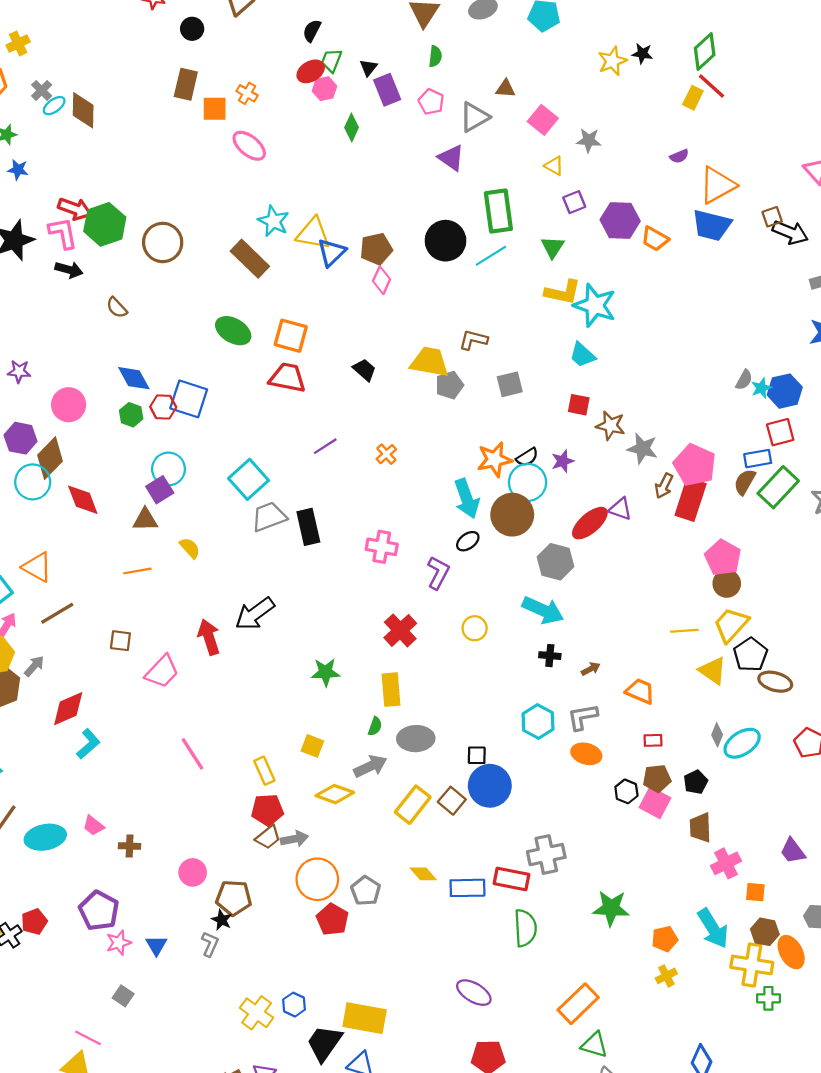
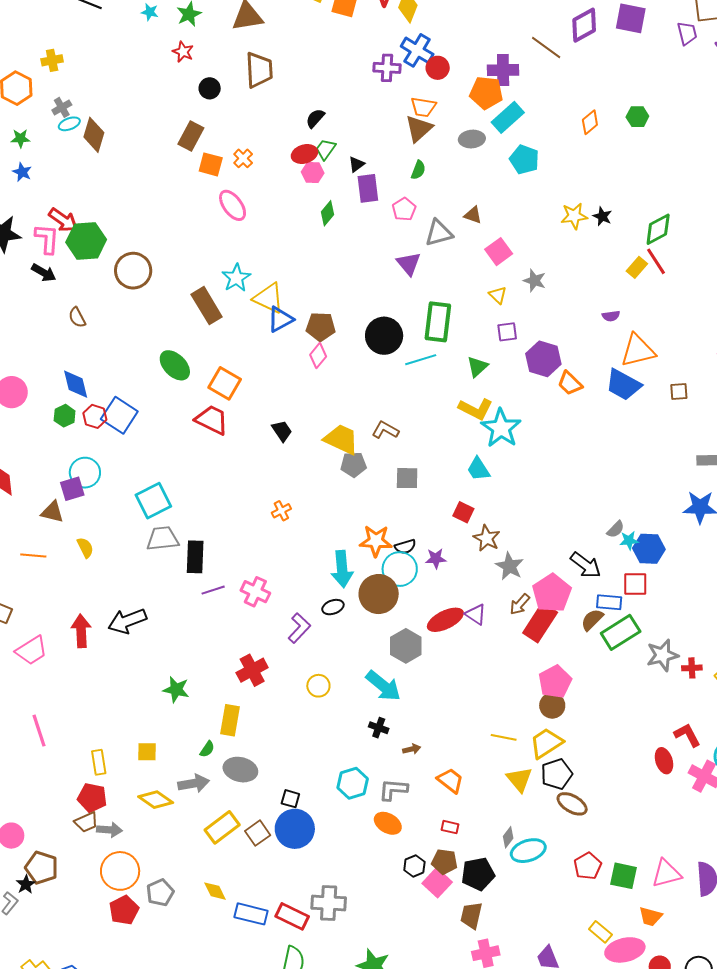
black arrow: (790, 232) -> (586, 565), moved
purple line: (325, 446) -> (213, 590), moved
yellow square: (312, 746) -> (147, 752), turned -35
black pentagon: (696, 782) -> (478, 874), size x1.5

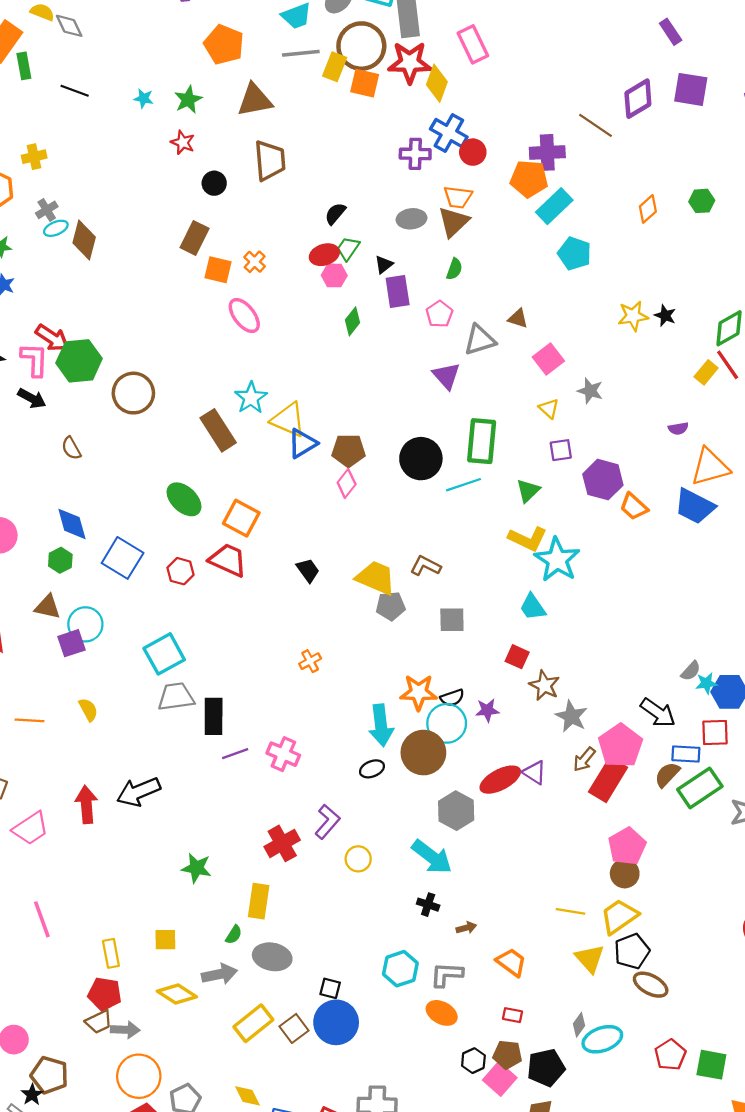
gray ellipse: (472, 139) -> (411, 219), moved
red hexagon: (95, 416) -> (181, 571), moved
brown triangle: (52, 512) -> (47, 607), moved
purple L-shape: (299, 628) -> (327, 822), moved

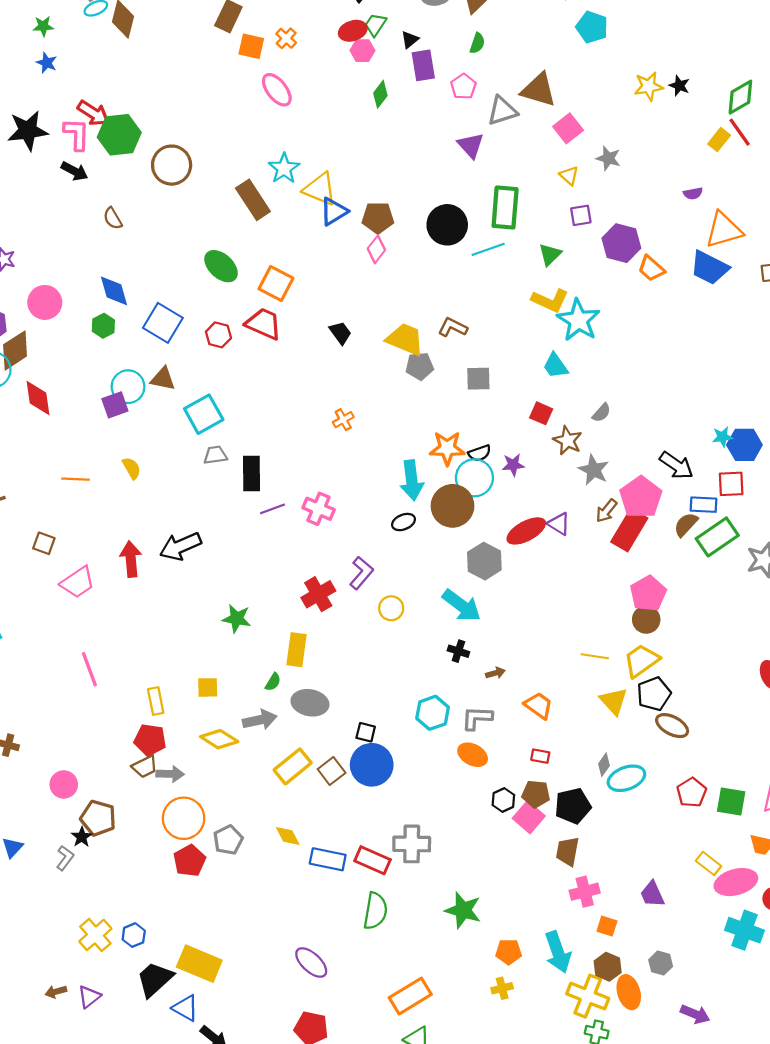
brown triangle: (518, 318) -> (539, 90), size x1.8
brown triangle: (47, 607) -> (163, 379), moved
gray semicircle: (691, 671) -> (601, 413), moved
gray trapezoid: (176, 697) -> (215, 455), size x0.7

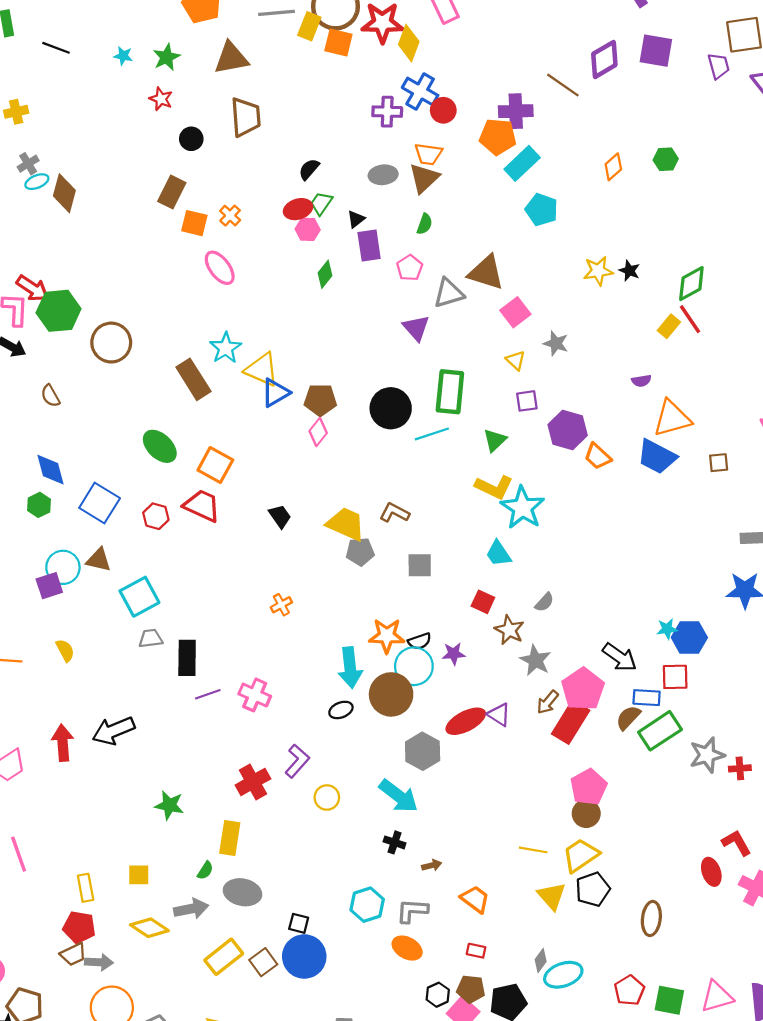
brown ellipse: (672, 726) -> (651, 918), moved, turned 68

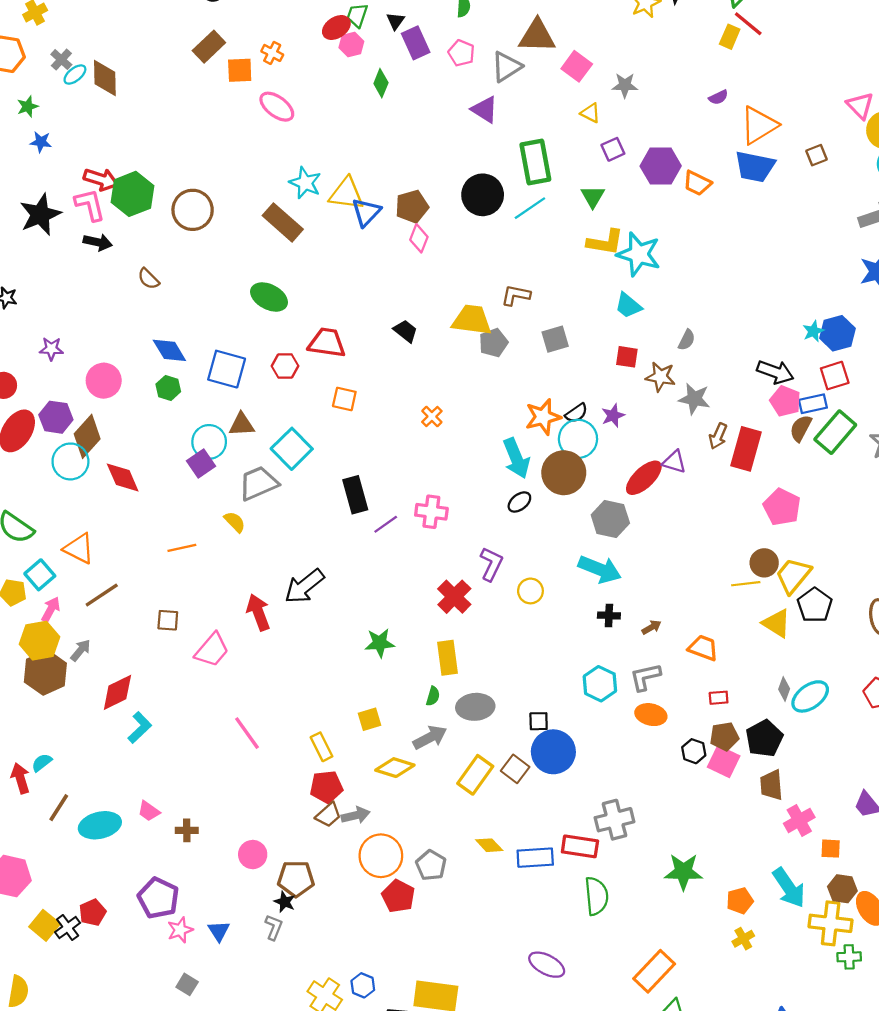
brown rectangle: (172, 192) -> (209, 47), turned 36
orange square: (215, 465) -> (344, 399), moved, size x0.7
gray trapezoid: (151, 638) -> (258, 483), moved, size x1.6
pink pentagon: (583, 689) -> (785, 401), moved, size x0.7
brown circle: (586, 814) -> (764, 563), moved

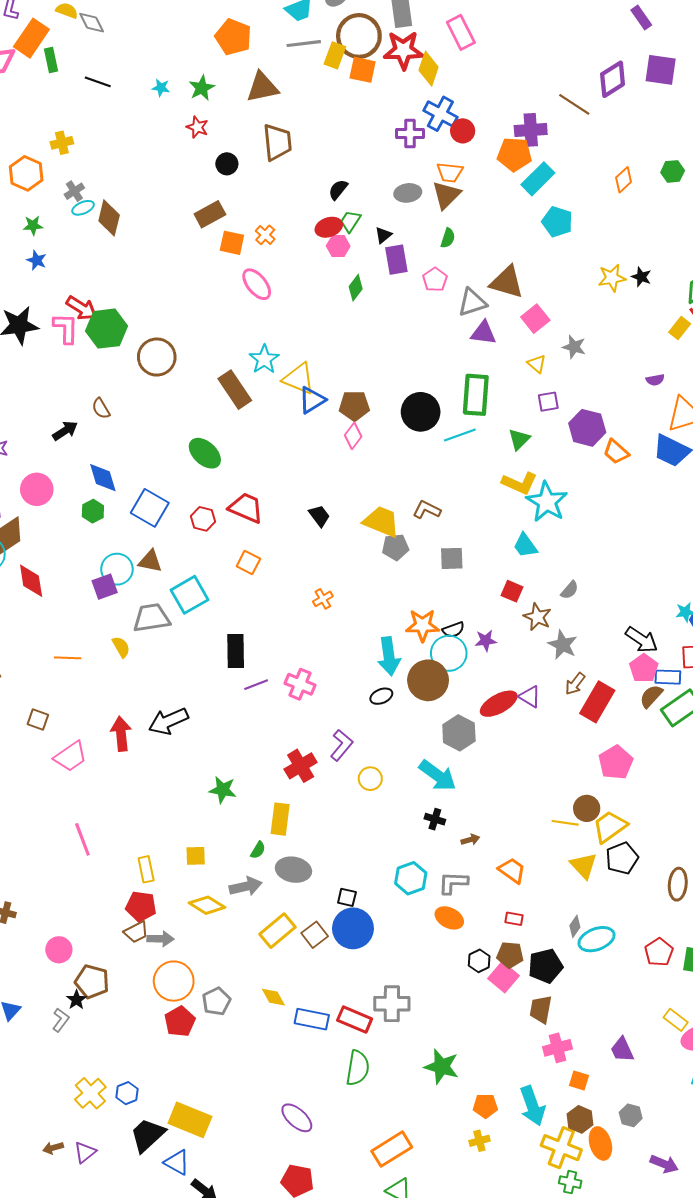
purple triangle: (485, 110) -> (484, 333), moved, turned -40
black arrow: (98, 242) -> (65, 431), moved, turned -60

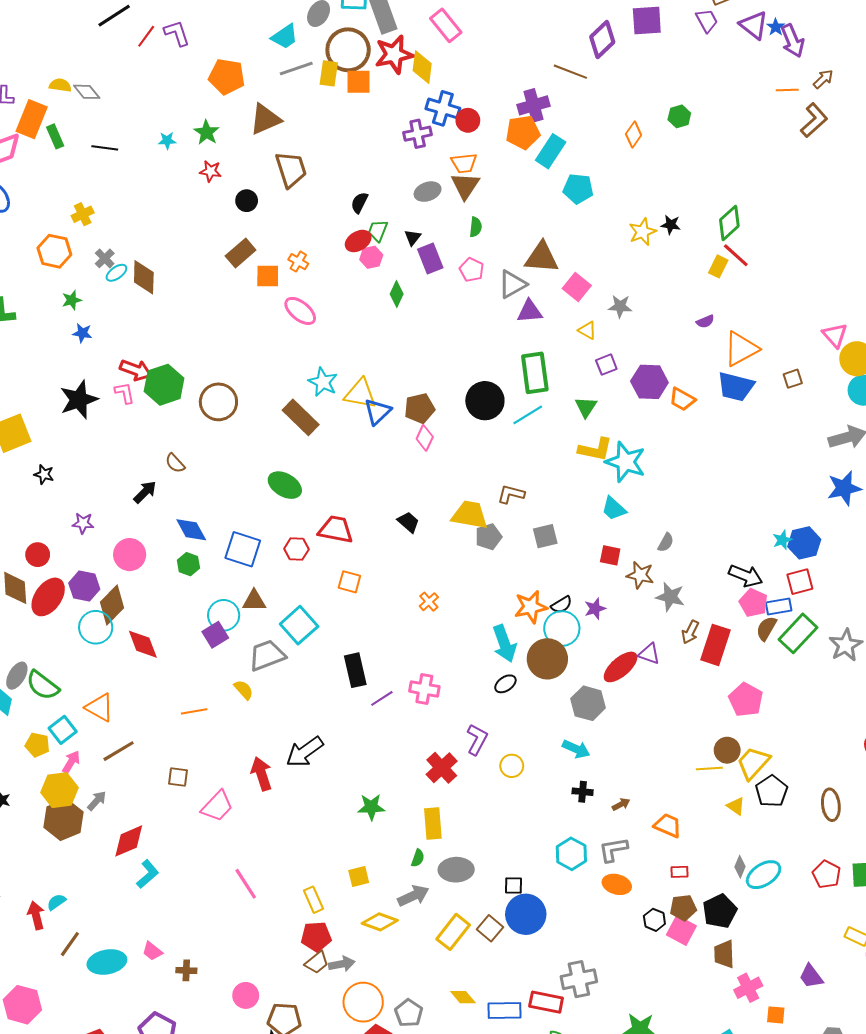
pink L-shape: (66, 328) -> (125, 393), size x0.7
cyan arrow: (438, 775) -> (576, 749), size x0.7
yellow triangle: (584, 866) -> (736, 806), size x0.7

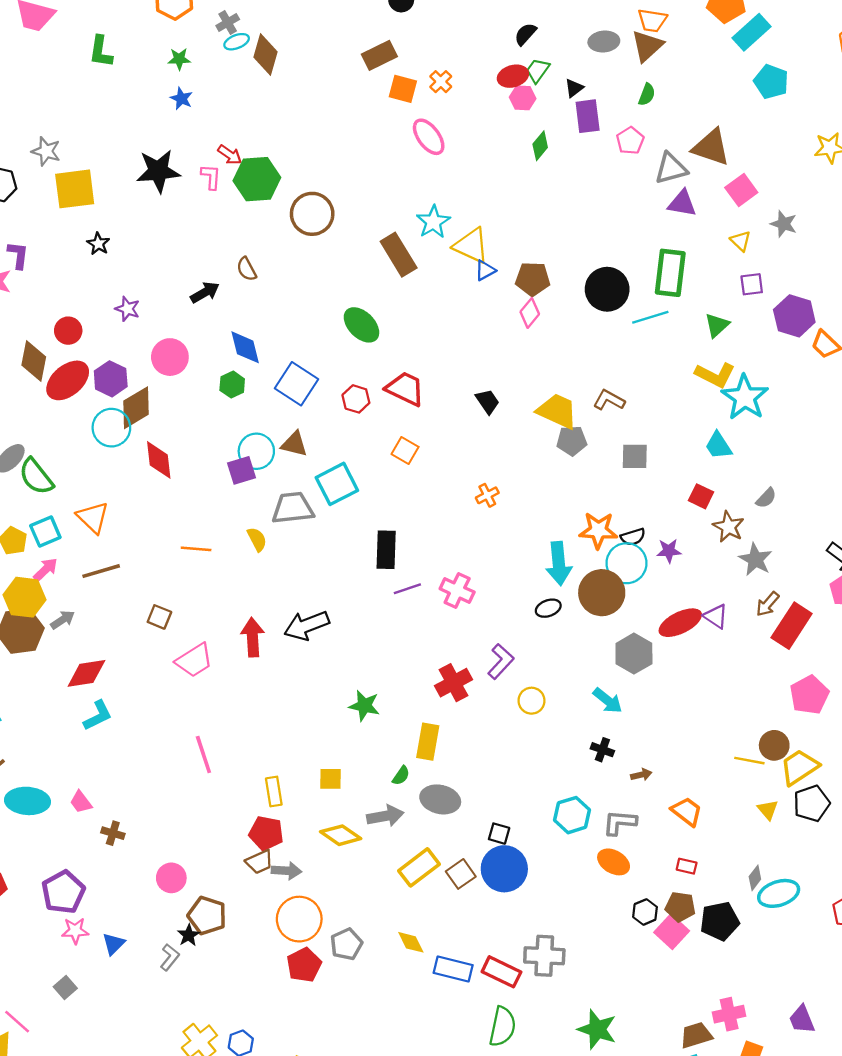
red arrow: (136, 370) -> (230, 155), size x0.7
blue triangle: (378, 412) -> (485, 270), size x0.7
brown trapezoid: (724, 954) -> (696, 1035), moved, turned 60

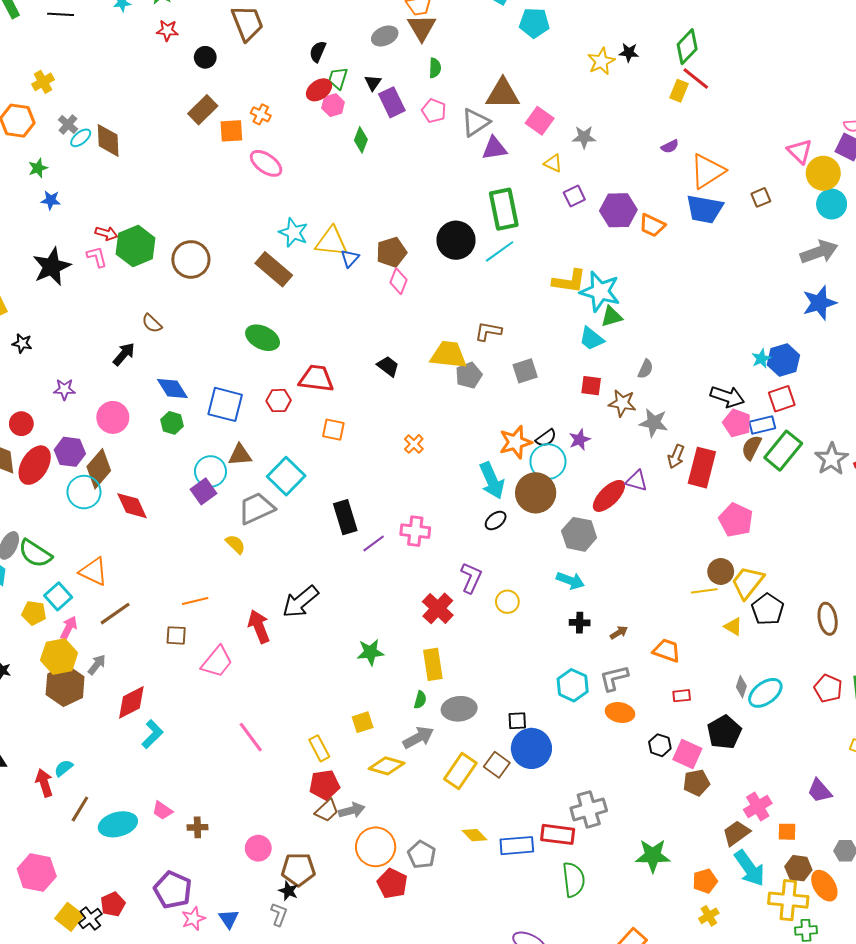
green triangle: (717, 325) -> (612, 317), moved, turned 45
orange line: (196, 549) -> (195, 601), moved
brown pentagon: (680, 907) -> (696, 783), moved

